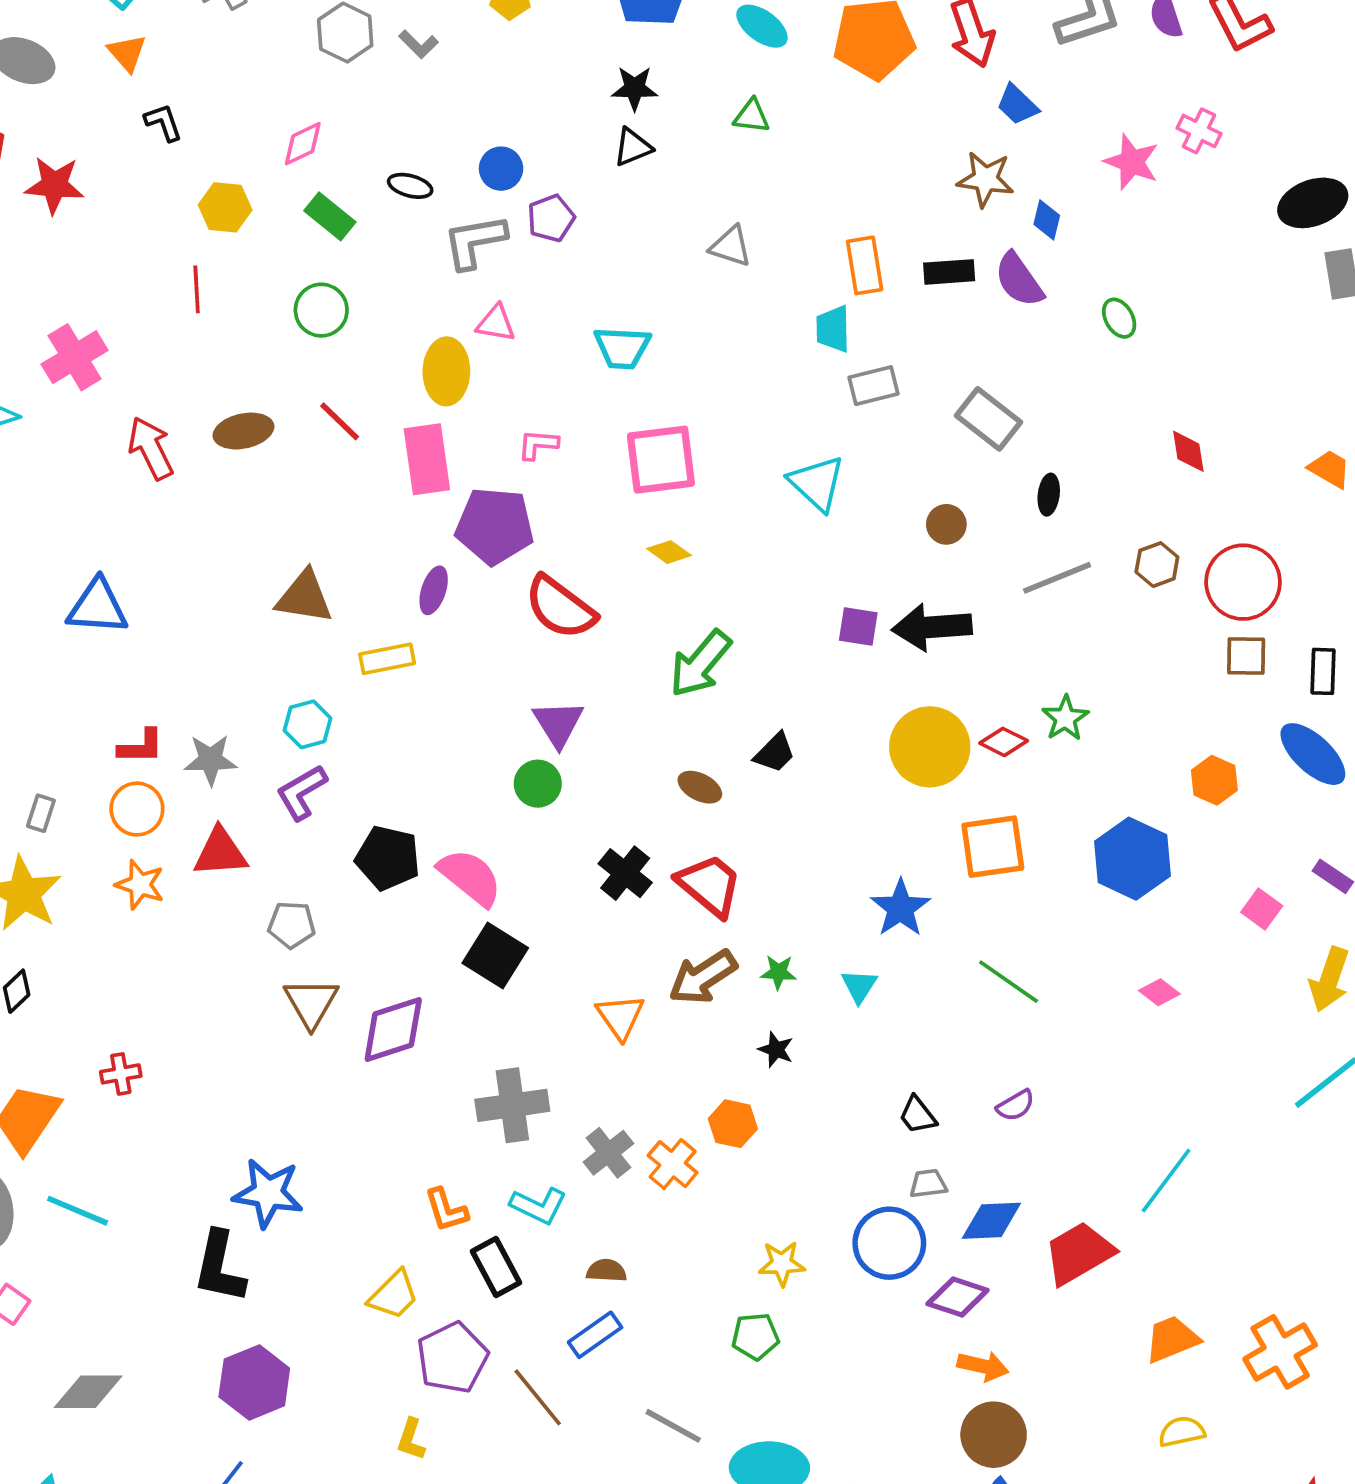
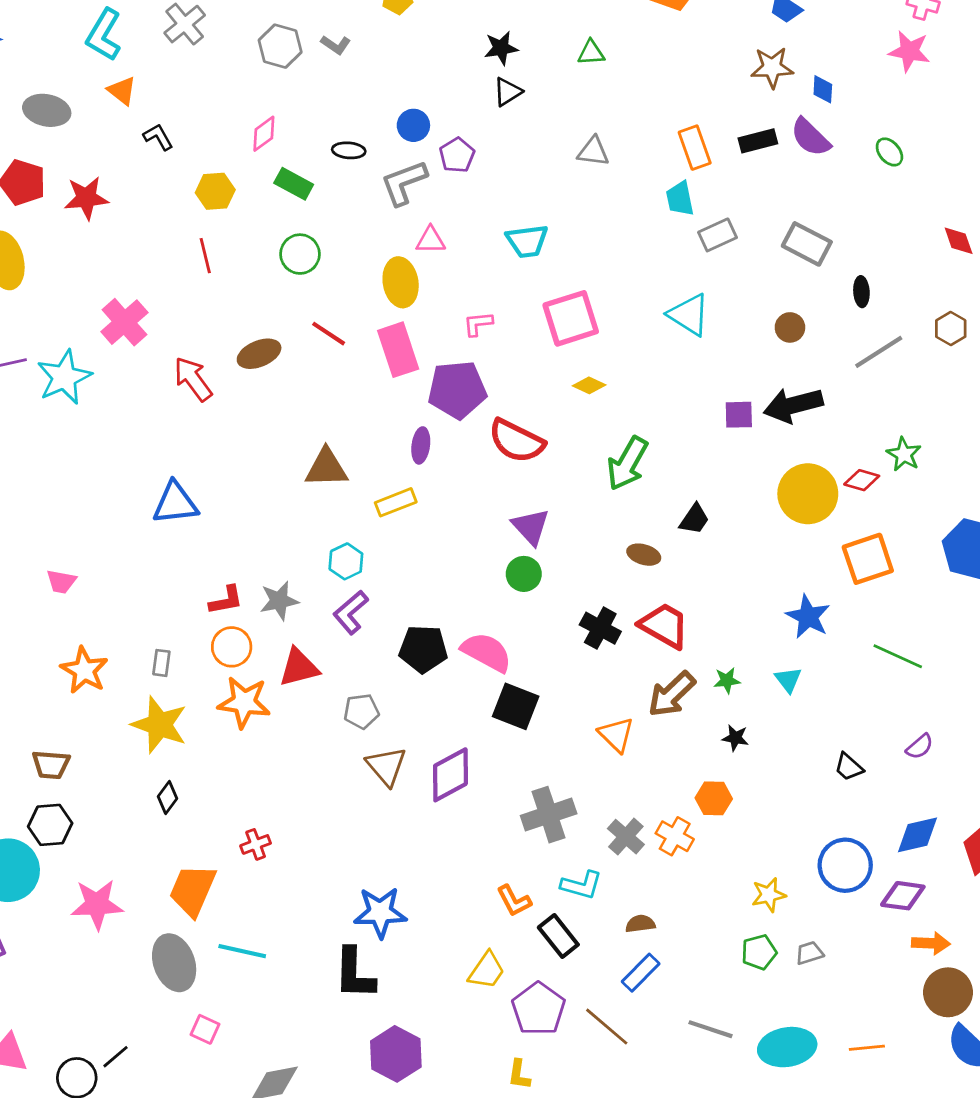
pink star: (1132, 162) -> (909, 51), moved
orange star: (140, 885) -> (244, 702), size x1.4
gray trapezoid: (928, 1184) -> (809, 953), moved

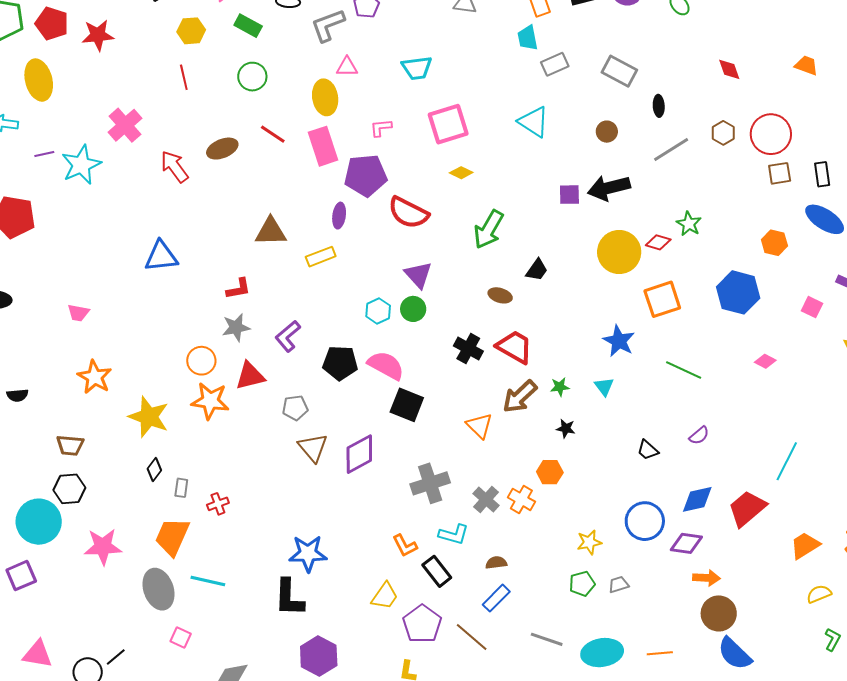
cyan hexagon: (346, 561) -> (378, 311), moved
red L-shape: (226, 600) -> (238, 289), moved
gray rectangle: (161, 663) -> (181, 488), moved

